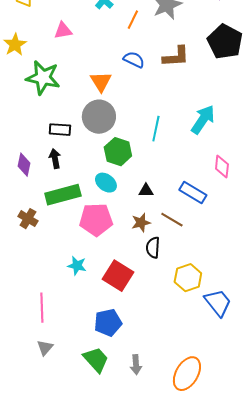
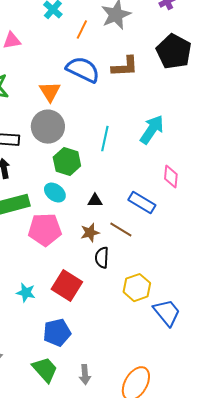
blue semicircle: (134, 60) -> (83, 70), size x1.6
cyan star: (77, 266) -> (26, 293), moved

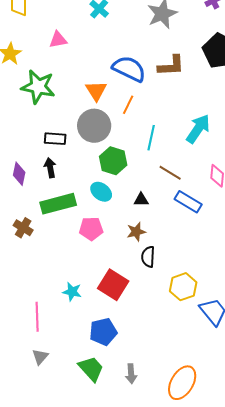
orange line: (82, 30) -> (128, 105), moved
pink pentagon: (45, 230) -> (91, 229), size x0.7
brown line: (121, 230) -> (170, 173), moved

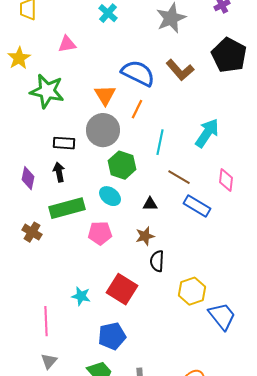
brown L-shape: (171, 66) -> (180, 70), turned 52

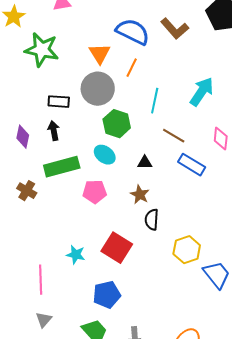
brown star: (145, 236) -> (140, 195), turned -30

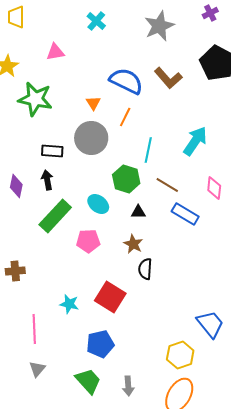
orange triangle: (100, 54) -> (93, 103), size x0.7
green hexagon: (117, 124) -> (126, 179), moved
green rectangle: (62, 167) -> (55, 216), turned -32
brown cross: (27, 191) -> (15, 271), moved, turned -36
yellow hexagon: (187, 250) -> (180, 355), moved

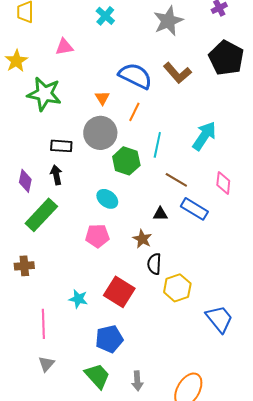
green hexagon: (126, 179) -> (126, 161), moved
black triangle: (138, 212) -> (160, 214), moved
green rectangle: (55, 216) -> (41, 215), moved
yellow hexagon: (180, 355) -> (177, 288), moved

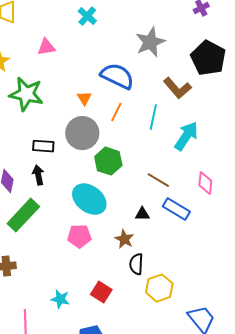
gray star: (168, 21) -> (150, 42), moved
brown L-shape: (177, 73) -> (177, 88), moved
cyan line: (157, 145) -> (153, 117), moved
cyan ellipse: (107, 199) -> (89, 199), size x1.6
red square: (119, 292) -> (101, 292), size x0.7

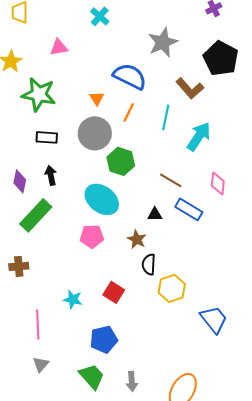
black rectangle: (43, 146) -> (47, 137), moved

